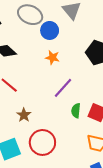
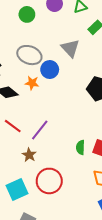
orange star: (52, 57) -> (32, 83), moved
purple line: (63, 88) -> (40, 130), moved

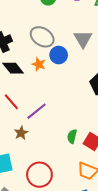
red circle: (49, 181) -> (39, 175), moved

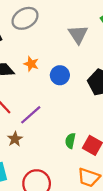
gray ellipse: (42, 37) -> (25, 18), moved, turned -60
blue circle: (59, 55) -> (60, 75), moved

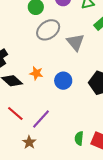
gray ellipse: (25, 18) -> (48, 30), moved

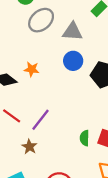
gray triangle: (75, 42) -> (73, 32), turned -42
blue circle: (63, 81) -> (73, 61), moved

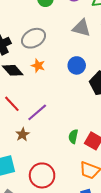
gray ellipse: (41, 20) -> (34, 38), moved
gray triangle: (73, 32) -> (81, 28), moved

